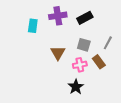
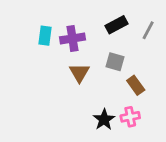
purple cross: (58, 16) -> (72, 38), moved
gray line: (108, 43) -> (148, 30), moved
pink cross: (80, 65) -> (130, 117), moved

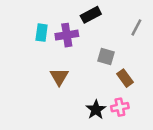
black rectangle: (116, 25) -> (91, 15), moved
brown triangle: (79, 73) -> (59, 77), moved

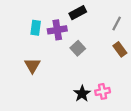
gray square: (106, 57) -> (78, 48), moved, turned 32
brown triangle: (59, 77) -> (32, 66), moved
brown rectangle: (125, 78) -> (120, 49), moved

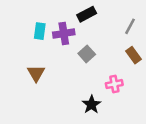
pink cross: (103, 91) -> (114, 84), moved

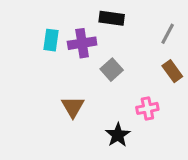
black rectangle: (87, 14) -> (112, 18), turned 36
brown triangle: (36, 73) -> (73, 107), moved

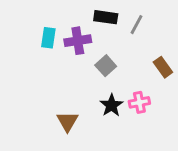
gray line: (168, 34) -> (136, 25), moved
brown triangle: (73, 107) -> (67, 121), moved
black star: (118, 135) -> (112, 105), moved

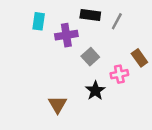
cyan rectangle: (48, 38) -> (39, 21), moved
pink cross: (139, 102) -> (119, 74), moved

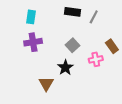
purple cross: (66, 35) -> (33, 42), moved
black star: (95, 91) -> (65, 67), moved

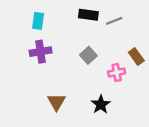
gray line: (94, 17) -> (114, 21), turned 40
black star: (65, 67) -> (101, 104), moved

